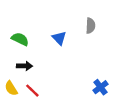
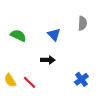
black arrow: (25, 66) -> (48, 60), moved
blue cross: (101, 87) -> (81, 79), moved

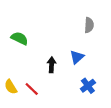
blue triangle: (54, 35) -> (77, 57), moved, turned 32
black arrow: (48, 60) -> (52, 65), turned -88

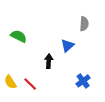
blue triangle: (77, 57) -> (67, 46), moved

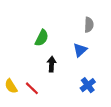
green semicircle: (19, 36) -> (42, 38), moved, turned 91
blue triangle: (67, 46) -> (80, 50), moved

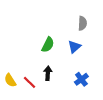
green semicircle: (42, 38) -> (48, 45), moved
black arrow: (52, 64) -> (48, 73), moved

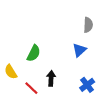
green semicircle: (48, 45) -> (34, 53), moved
yellow semicircle: (10, 80) -> (11, 72), moved

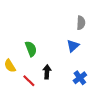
green semicircle: (34, 53) -> (31, 49), turned -49

